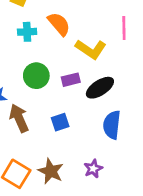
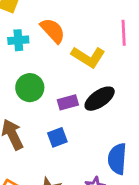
purple rectangle: (71, 80) -> (68, 102), moved
blue semicircle: (112, 125) -> (117, 159), moved

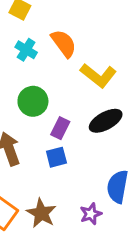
cyan cross: (18, 40) -> (26, 50), turned 30
purple rectangle: (68, 102) -> (60, 128), moved, turned -54

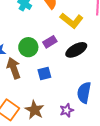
green circle: (33, 101) -> (28, 47), moved
purple rectangle: (60, 128) -> (50, 42), moved, turned 32

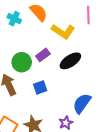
blue semicircle: (84, 93) -> (82, 103), turned 30

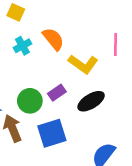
cyan cross: (14, 19) -> (22, 46), turned 32
blue square: (40, 87) -> (52, 133), size x1.6

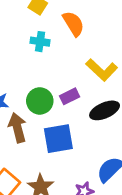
orange semicircle: (53, 39) -> (73, 24), moved
cyan cross: (22, 46) -> (40, 42), turned 30

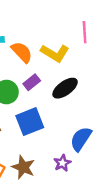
orange semicircle: (73, 24) -> (22, 52), moved

